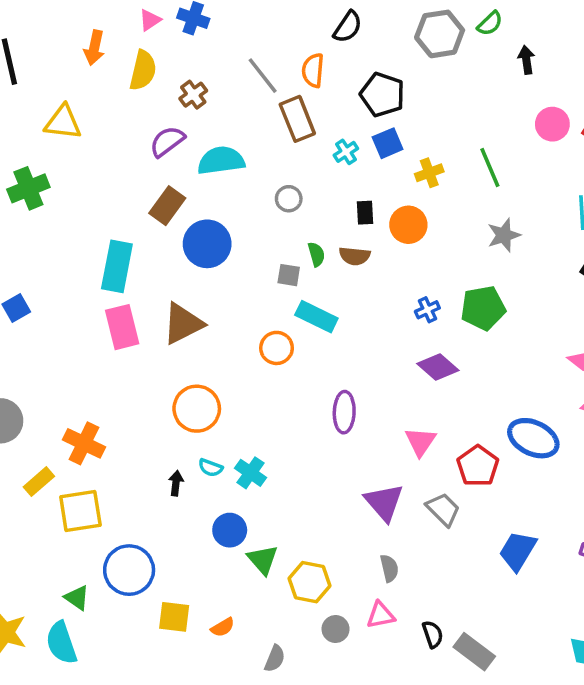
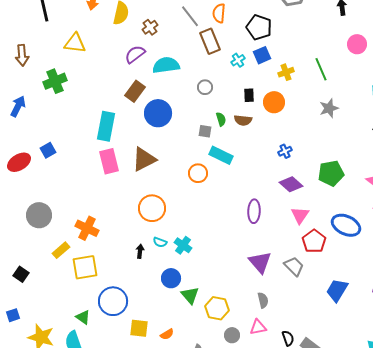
green pentagon: (483, 308) -> (331, 173), moved
purple ellipse: (344, 412) -> (254, 211), moved
pink triangle: (421, 442) -> (300, 215), moved

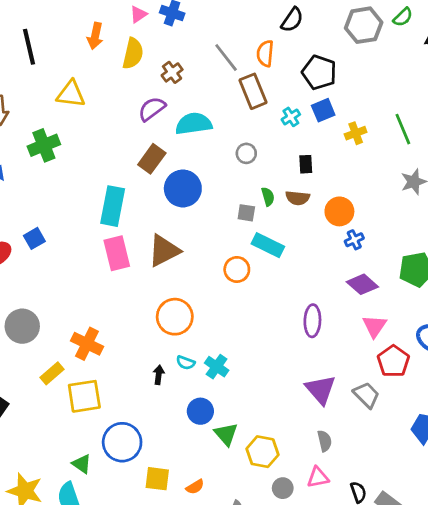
orange circle: (274, 102) -> (339, 211), moved

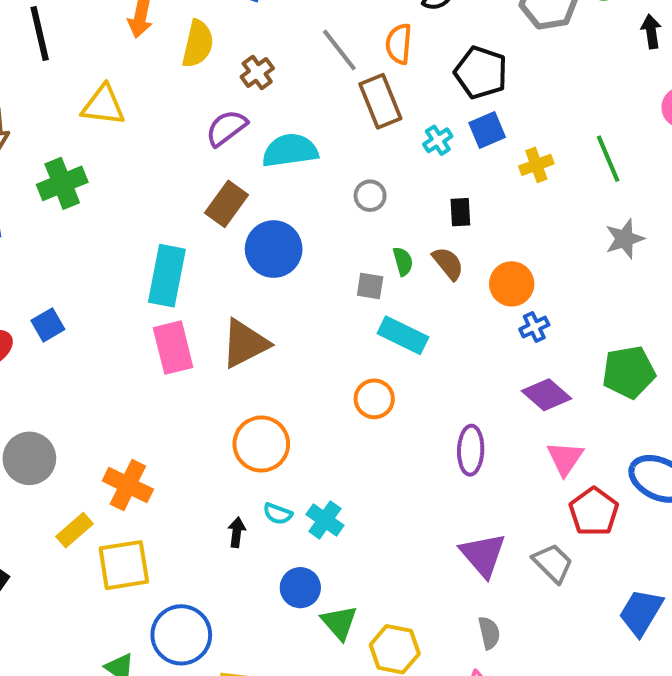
brown semicircle: (298, 198) -> (448, 263), turned -135
orange circle: (237, 269) -> (374, 399), moved

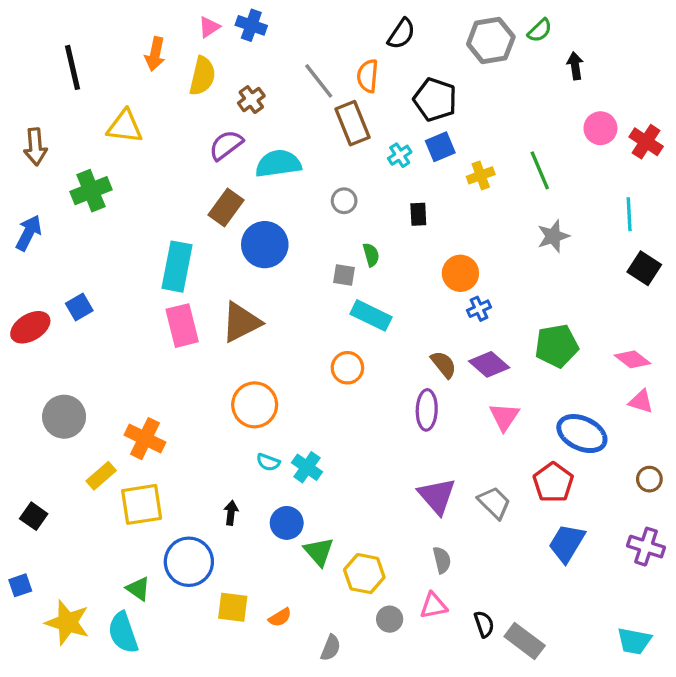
brown semicircle: (448, 263) -> (444, 364), moved
red pentagon: (594, 512) -> (553, 482), moved
black arrow: (237, 532) -> (231, 513), moved

